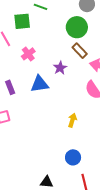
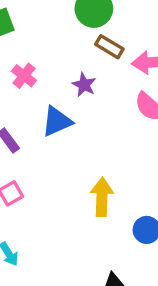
yellow arrow: (72, 120) -> (102, 197), moved, size x1.5

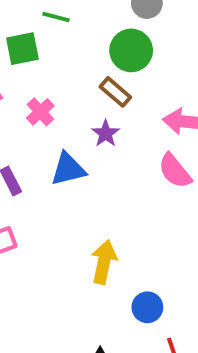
brown rectangle: (109, 47) -> (115, 92), moved

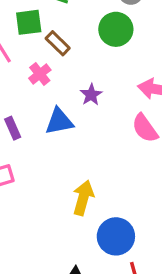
brown rectangle: (115, 92) -> (58, 43), moved
blue circle: (147, 307) -> (116, 236), size x1.5

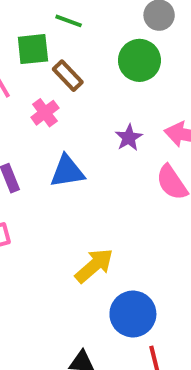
purple star: (91, 95) -> (129, 138), moved
yellow arrow: (83, 198) -> (94, 266), turned 32

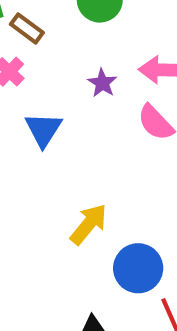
blue triangle: (67, 171) -> (43, 130), turned -39

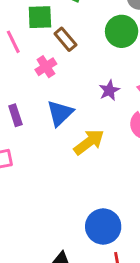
yellow arrow: (89, 224) -> (89, 142), moved

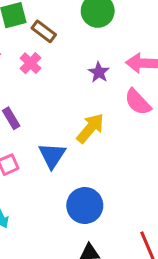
blue triangle: (60, 113) -> (52, 155), moved
blue circle: (103, 226) -> (85, 206), moved

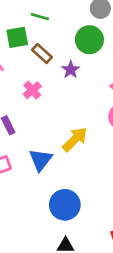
pink cross: (30, 63) -> (32, 90), moved
purple star: (99, 72) -> (71, 70), moved

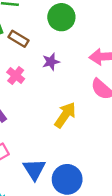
purple star: (71, 70) -> (51, 62), moved, turned 30
blue triangle: (40, 160) -> (34, 169), moved

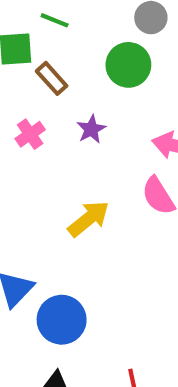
purple star: (51, 62) -> (91, 129), turned -30

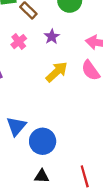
yellow arrow: (89, 219) -> (57, 72), moved

